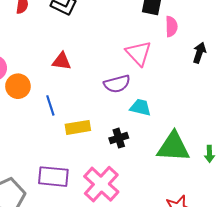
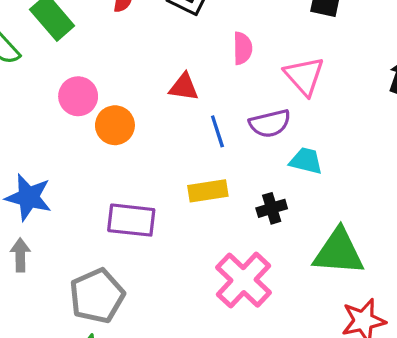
pink semicircle: (171, 26) -> (243, 48), moved
blue line: (50, 105) -> (217, 131), moved
green triangle: (173, 147) -> (339, 252), moved
purple rectangle: (53, 177) -> (131, 220), moved

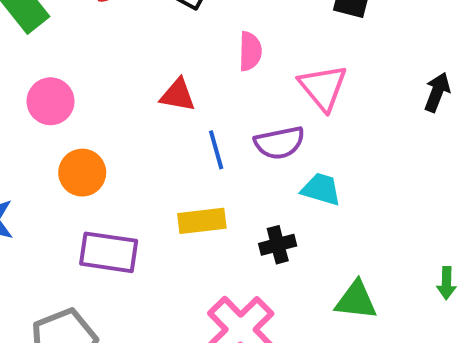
orange circle: (115, 125) -> (82, 173), moved
green triangle: (339, 252) -> (356, 300), size x0.7

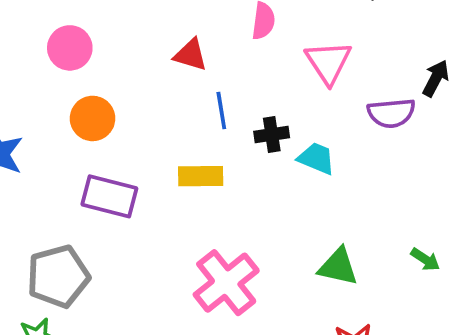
purple semicircle: (279, 143) -> (391, 113), moved
black cross: (278, 245) -> (272, 134), moved
green arrow: (446, 283) -> (425, 259), turned -64

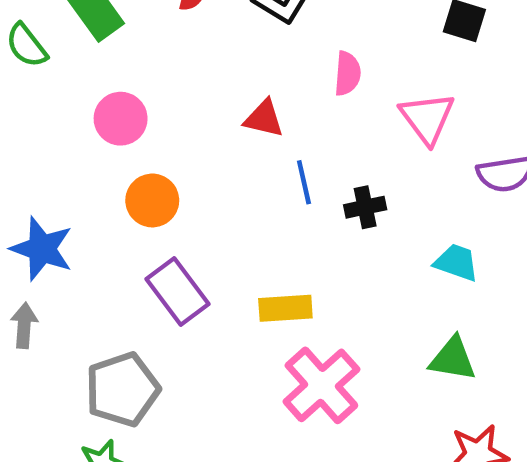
cyan trapezoid: (316, 158) -> (456, 263), moved
yellow rectangle: (201, 176) -> (285, 308), moved
purple rectangle: (109, 196) -> (178, 291), turned 42

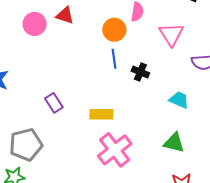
red triangle: (264, 119) -> (65, 15), moved
orange circle: (152, 200) -> (114, 30), moved
black cross: (365, 207) -> (140, 72), turned 30
purple rectangle: (178, 291) -> (54, 103), size x0.7

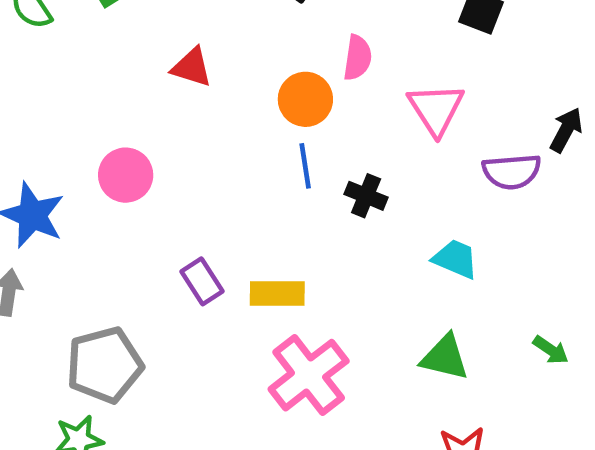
pink circle: (35, 24) -> (126, 175), moved
purple rectangle: (54, 103) -> (202, 281), moved

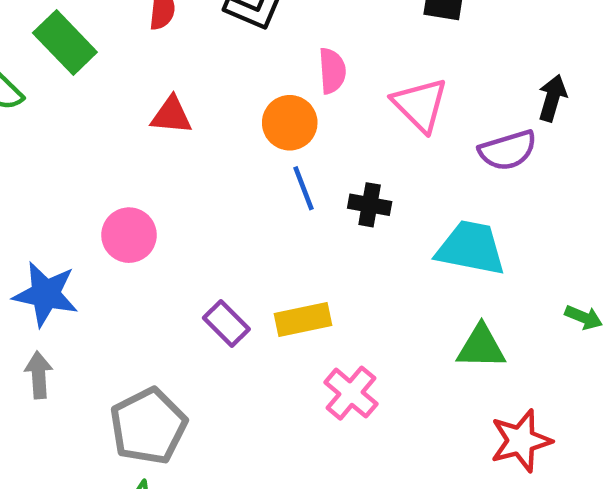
cyan trapezoid: (455, 259) -> (471, 248), size x1.5
pink cross: (309, 375) -> (351, 393), size x0.7

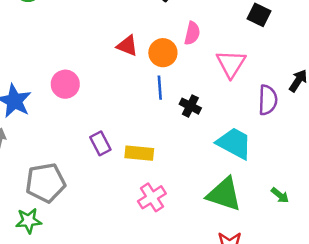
red triangle: (171, 115) -> (127, 46), moved
purple semicircle: (508, 150) -> (268, 100), turned -88
green triangle: (481, 347) -> (224, 194), size x1.4

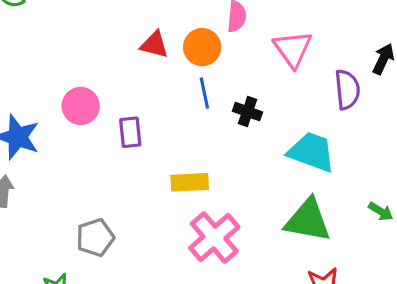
purple rectangle: (100, 143) -> (130, 132), moved, turned 30
gray pentagon: (45, 183) -> (95, 238), moved, size x0.7
pink cross: (152, 197) -> (214, 238), size x1.4

